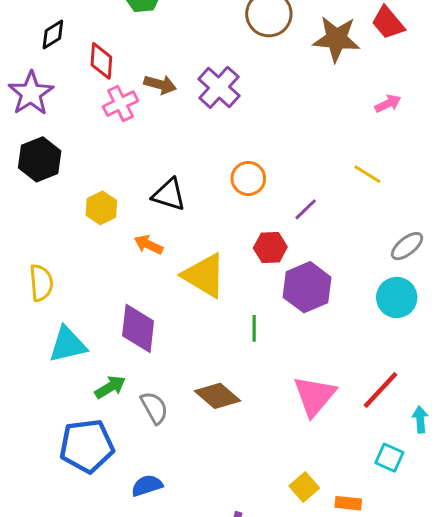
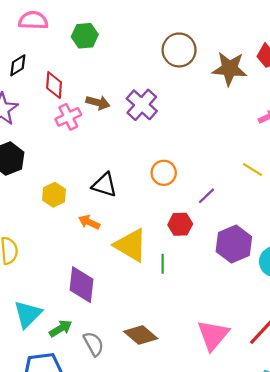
purple hexagon: (307, 287) -> (234, 244), moved
green line: (254, 328) -> (163, 264), moved
cyan triangle: (68, 345) -> (28, 314), moved, turned -32

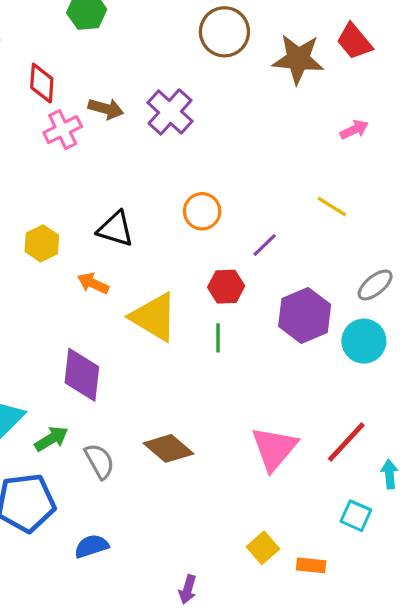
green line: (163, 264) -> (218, 338), moved

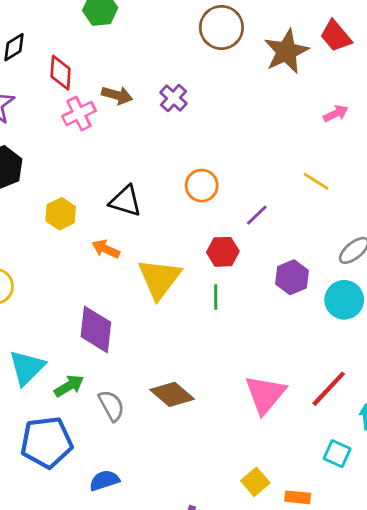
brown star: (298, 59) -> (286, 51), turned -30
purple cross: (170, 112) -> (173, 98), size x0.7
purple hexagon: (305, 315) -> (292, 277), size x0.7
yellow triangle: (154, 317) -> (159, 279), turned 36

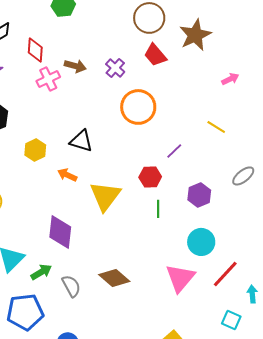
red trapezoid: (336, 36) -> (155, 55), moved
orange circle: (202, 186) -> (138, 107), moved, size x1.5
green line: (216, 297) -> (158, 209), moved
cyan circle: (344, 300) -> (201, 242), moved

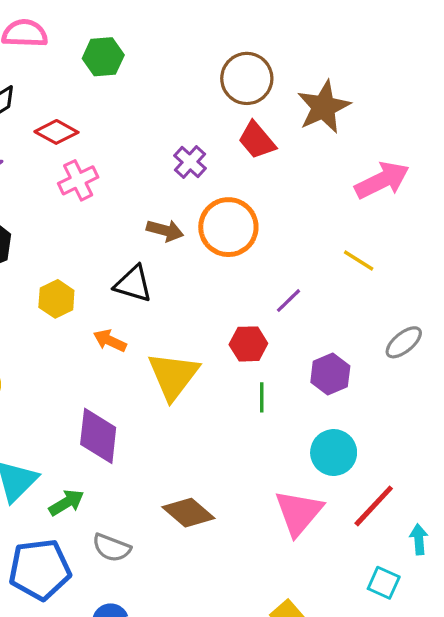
red diamond: (35, 50) -> (56, 132), turned -65
brown arrow: (75, 66) -> (165, 230), moved
pink arrow: (230, 79) -> (382, 180), size x1.8
gray semicircle: (71, 286) -> (112, 548), moved, turned 140

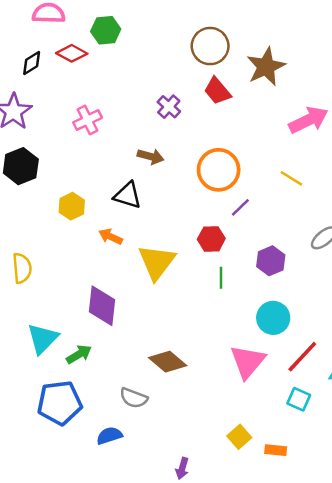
red diamond: (56, 132) -> (72, 53), moved
orange circle: (228, 227) -> (219, 170), moved
gray semicircle: (112, 548) -> (134, 398), moved
cyan square: (384, 583) -> (299, 399), moved

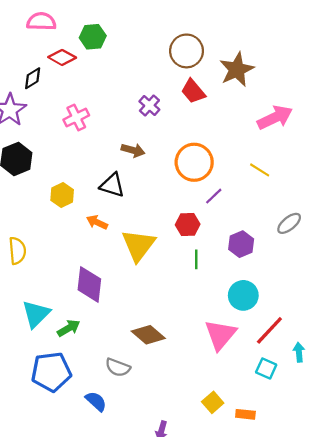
black diamond: (32, 63) -> (33, 78), moved
blue semicircle: (109, 436) -> (96, 401), turned 60

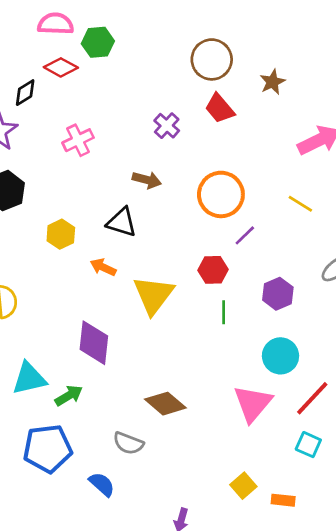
pink semicircle: (41, 21) -> (56, 24), moved
brown star: (237, 69) -> (273, 82), size x0.6
cyan triangle: (36, 314) -> (29, 378), turned 32

